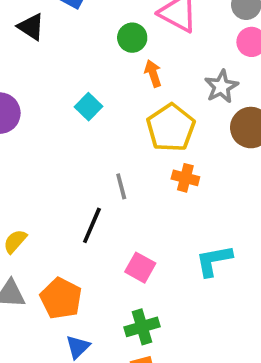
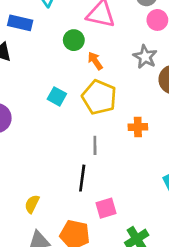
yellow pentagon: (171, 128) -> (99, 97), moved
gray line: (121, 186) -> (95, 145), turned 30
pink square: (140, 268) -> (106, 208), moved, turned -30

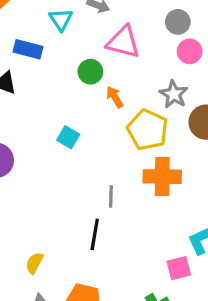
yellow pentagon: (99, 97) -> (148, 130), moved
orange cross: (138, 127) -> (162, 177), size x1.6
pink square: (106, 208) -> (179, 268), moved

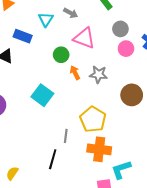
gray star: (174, 94) -> (98, 74), moved, turned -30
yellow pentagon: (148, 130) -> (93, 119), moved
cyan square: (68, 137) -> (42, 95), size x1.5
orange cross: (162, 177) -> (99, 149), moved

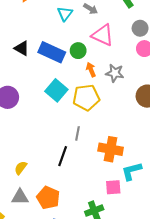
blue rectangle: (23, 36) -> (52, 52), moved, size x1.4
yellow pentagon: (93, 119) -> (86, 98), moved, turned 30

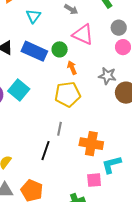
cyan triangle: (65, 14) -> (33, 16), moved
gray star: (115, 73) -> (107, 76), moved
cyan square: (56, 90) -> (19, 90), moved

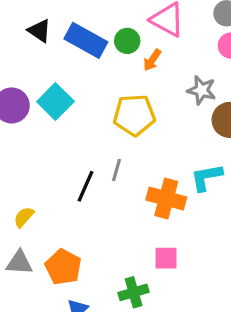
orange arrow: (72, 68) -> (152, 60), moved, turned -128
black line: (45, 151) -> (86, 186), moved
cyan L-shape: (112, 165) -> (206, 177), moved

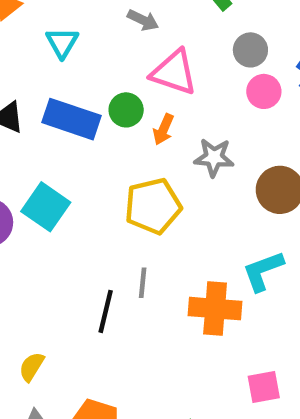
gray star: (202, 90) -> (214, 157), moved
pink square: (166, 258) -> (264, 387), moved

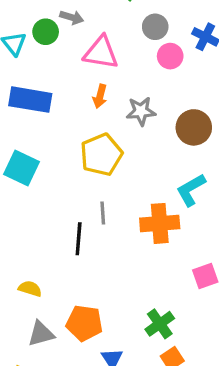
green circle: (126, 110) -> (46, 32), moved
yellow semicircle: (32, 367) -> (30, 289), turned 85

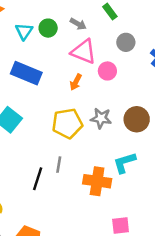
gray arrow: (72, 17) -> (78, 24), moved
pink circle: (170, 56) -> (107, 71), moved
gray star: (141, 111) -> (101, 118), moved

